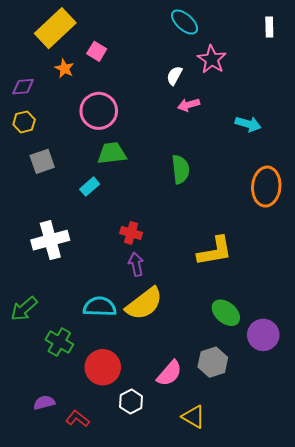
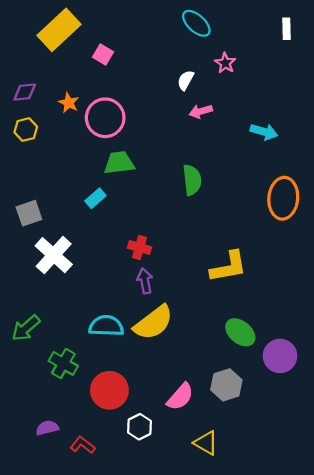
pink star: (212, 59) -> (225, 63), size x0.7
orange star: (64, 68) -> (69, 103), moved
gray square: (42, 161) -> (29, 213), moved
white cross: (50, 240) -> (54, 255), turned -33

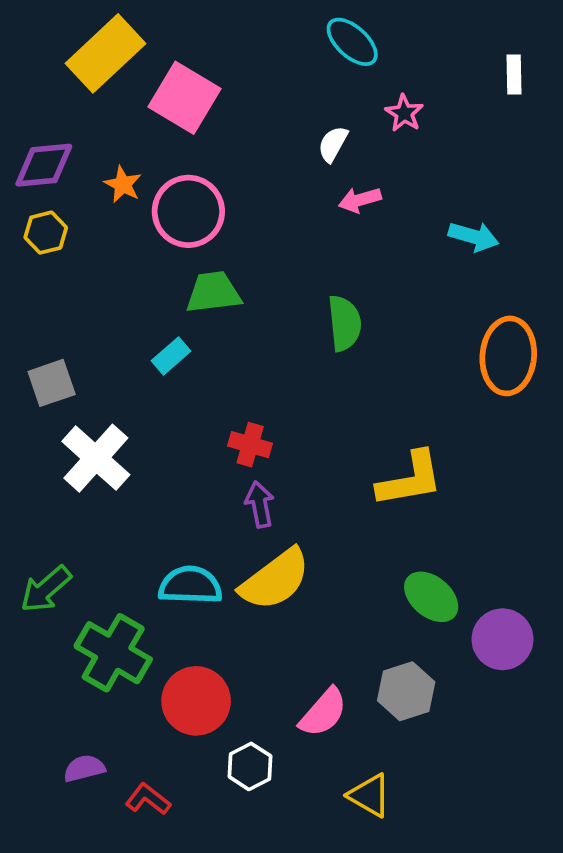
white rectangle: (286, 29) -> (514, 75), moved
pink square: (103, 54) -> (185, 98), size x1.8
purple diamond: (25, 92) -> (44, 165), size x1.4
green cross: (63, 363) -> (113, 653), size x1.4

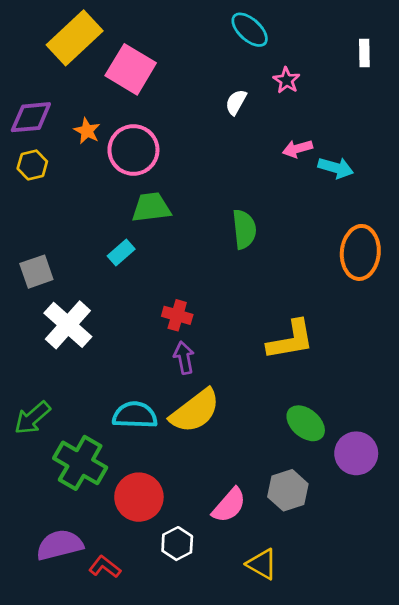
pink arrow: (360, 200) -> (297, 149), moved
purple semicircle: (84, 768) -> (60, 545), size x1.6

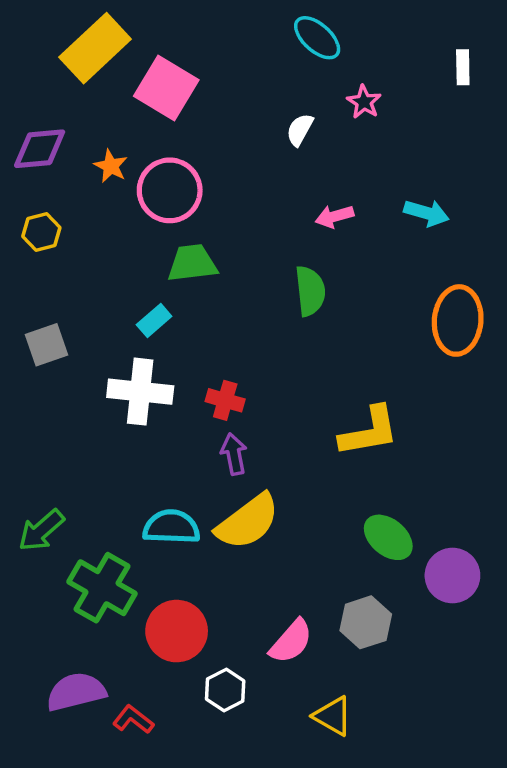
pink arrow: (297, 149) -> (334, 216), moved
yellow hexagon: (32, 165) -> (41, 232), moved
white cross: (68, 325) -> (140, 392), moved, turned -36

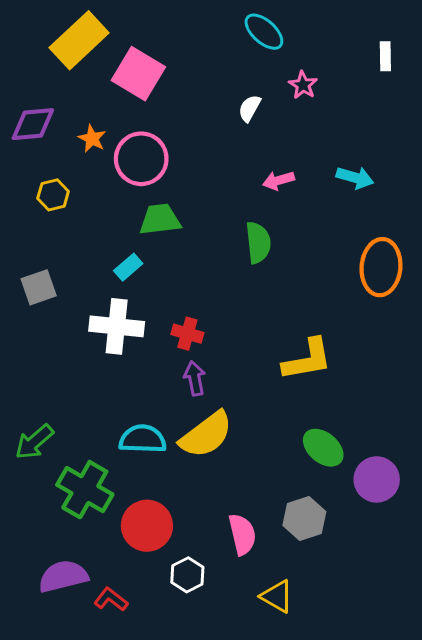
yellow hexagon: (41, 232) -> (53, 195), moved
pink semicircle: (291, 641) -> (242, 534), turned -54

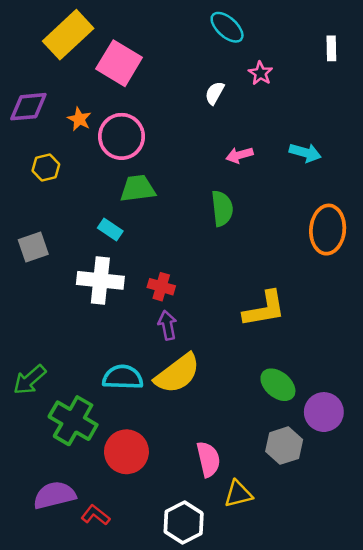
cyan rectangle: (128, 267) -> (110, 230), turned 75
gray hexagon: (304, 518) -> (284, 446), moved
white hexagon: (187, 575) -> (184, 523), moved, size x1.4
yellow triangle: (277, 596) -> (238, 494), moved, turned -44

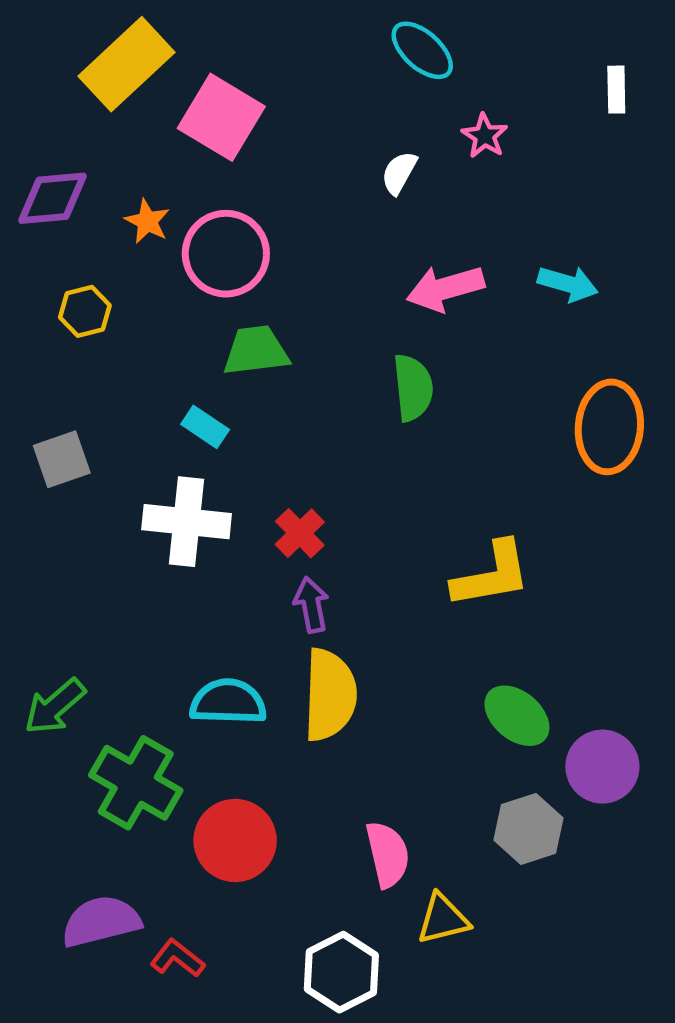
pink arrow: (239, 155) -> (445, 288), size x1.5
red cross: (161, 287) -> (300, 533), turned 30
yellow semicircle: (177, 374) -> (330, 695), turned -51

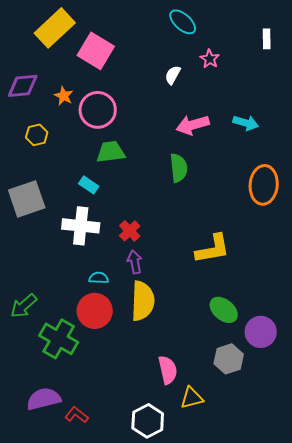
gray square: (62, 459) -> (27, 199), size x1.5
cyan semicircle: (228, 702) -> (99, 278), moved, size x0.6
red circle: (235, 840) -> (95, 311), moved

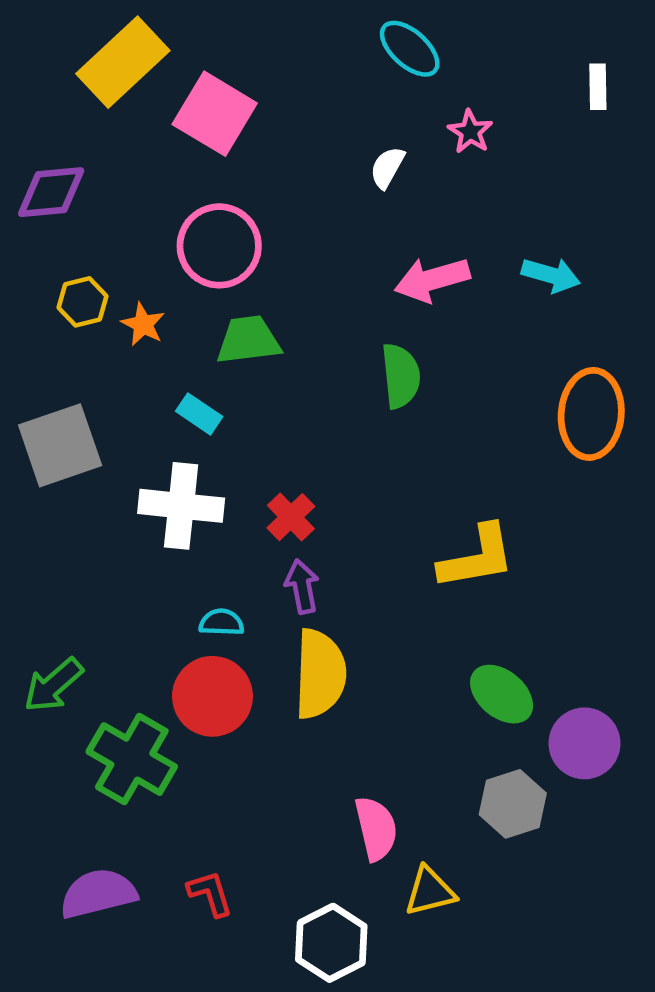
orange star: (64, 96) -> (143, 324), moved
red L-shape: (77, 415) -> (210, 894), moved, turned 35

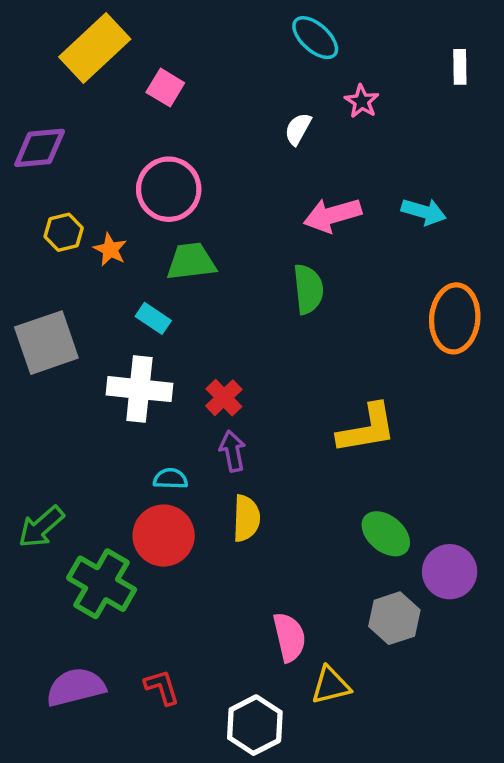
pink square: (215, 114) -> (165, 88), size x0.6
yellow semicircle: (320, 674) -> (246, 518), size x0.7

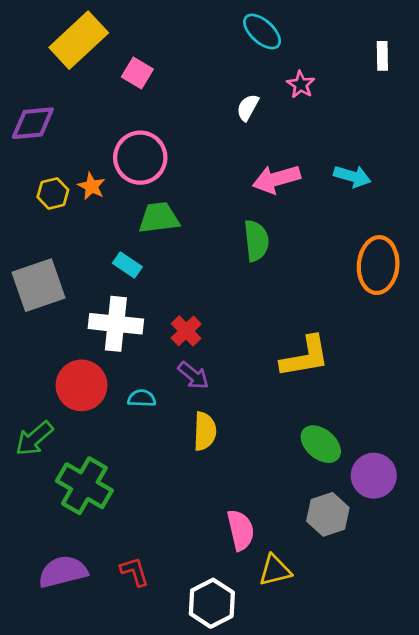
orange star: (110, 250) -> (92, 186), moved
purple arrow: (232, 451) -> (193, 375), turned 140
red circle: (164, 536) -> (82, 385), moved

